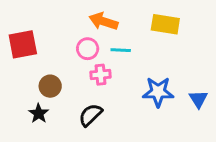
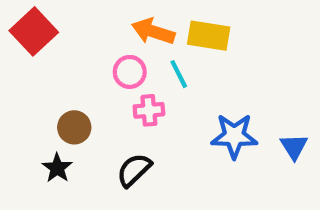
yellow rectangle: (165, 24) -> (209, 36), moved
red square: (23, 44) -> (34, 31), moved, turned -32
cyan line: (121, 50) -> (179, 74), turned 60

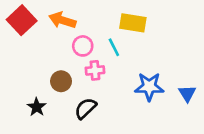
orange arrow: (153, 31) -> (62, 20), moved
brown circle: (74, 127) -> (61, 81), moved

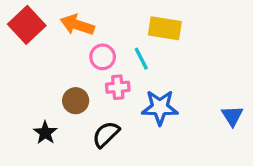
blue star: (149, 87) -> (160, 107), moved

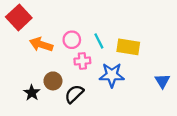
orange arrow: (77, 25) -> (41, 44), moved
yellow rectangle: (165, 28) -> (128, 47), moved
brown circle: (76, 101) -> (53, 81), moved

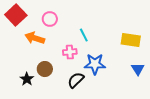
pink circle: (72, 40) -> (50, 19), moved
yellow rectangle: (128, 47) -> (131, 40), moved
black semicircle: (74, 94) -> (76, 80), moved

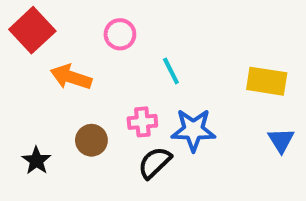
pink circle: (50, 19) -> (120, 34), moved
pink cross: (70, 52) -> (142, 122), moved
black star: (27, 79) -> (36, 161), moved

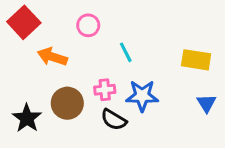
brown circle: (91, 140) -> (67, 103), size x1.4
black star: (36, 161) -> (27, 118), size x1.4
black semicircle: (155, 163) -> (114, 120), turned -105

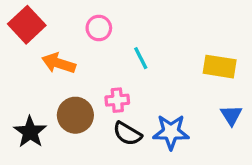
blue star: (142, 96) -> (171, 132), moved

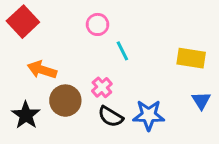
pink circle: (99, 28) -> (98, 24), moved
orange arrow: (59, 63) -> (42, 70), moved
pink cross: (117, 100) -> (102, 87), turned -36

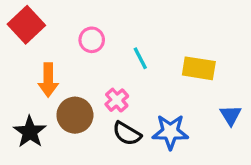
pink circle: (98, 24) -> (92, 40), moved
yellow rectangle: (191, 58) -> (199, 68), moved
orange arrow: (42, 70) -> (48, 80), turned -108

